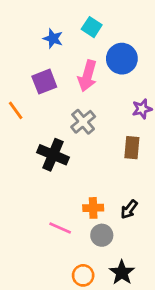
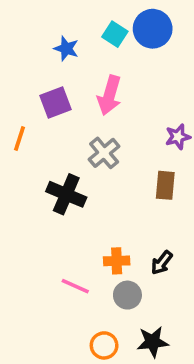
blue circle: (122, 59) -> (153, 29), moved
orange line: (16, 110) -> (19, 139), turned 54
black star: (122, 273) -> (153, 342), turned 30

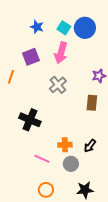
blue circle: (153, 29) -> (85, 28), moved
cyan square: (115, 34) -> (64, 28), moved
black cross: (66, 194) -> (30, 120), moved
orange circle: (104, 345) -> (46, 190), moved

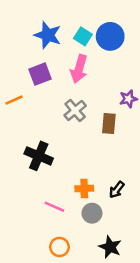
blue star: (37, 27) -> (48, 35), size x1.5
orange line: (11, 77) -> (14, 100), turned 48
brown rectangle: (92, 103) -> (109, 123), moved
black star: (85, 190) -> (110, 247), turned 30

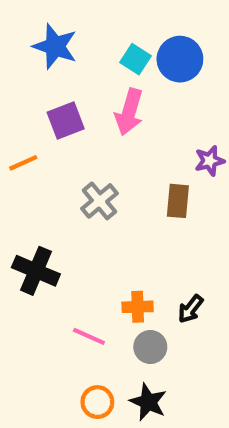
blue star: (48, 35) -> (55, 46), moved
gray cross: (75, 110) -> (99, 201), moved
black cross: (39, 156) -> (36, 271), moved
black star: (110, 247) -> (148, 402), moved

